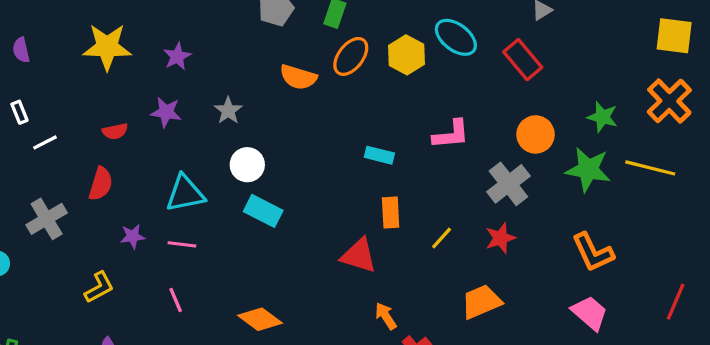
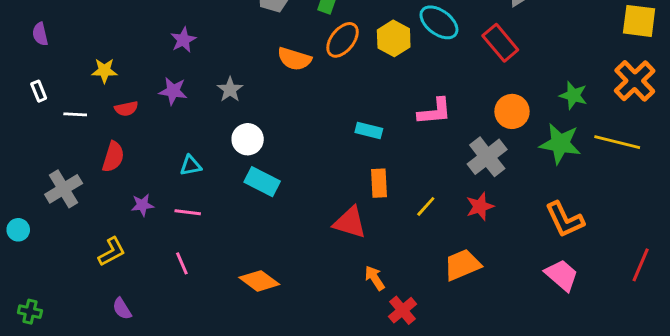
yellow star: (107, 47) -> (104, 71), moved, size x0.6
white line: (45, 142) -> (75, 114), moved, turned 30
cyan triangle: (185, 193) -> (191, 166), size x0.6

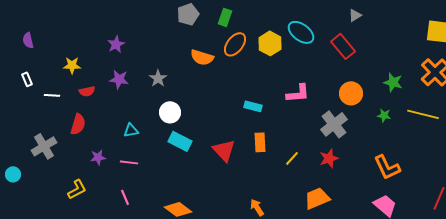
purple star: (183, 40) -> (116, 44), moved
green star: (560, 144) -> (384, 115), size x0.5
red triangle: (350, 223) -> (224, 150), moved, turned 30

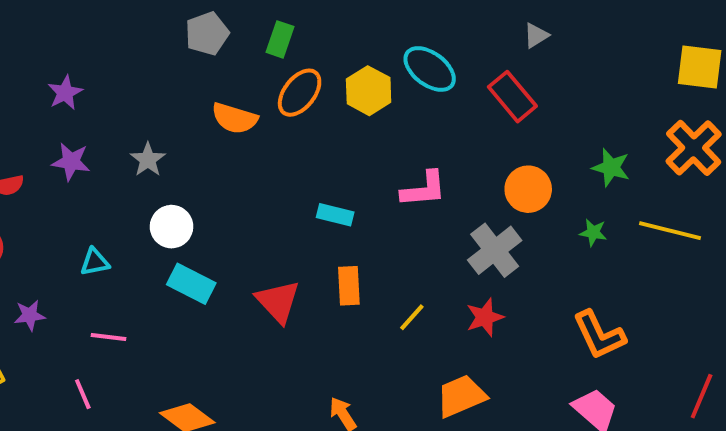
pink line: (129, 162) -> (108, 337), moved

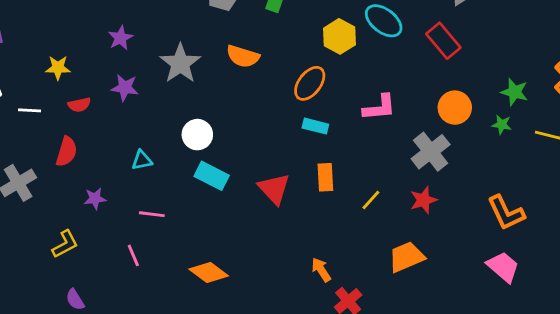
orange ellipse: (300, 93) -> (310, 83), moved
gray star: (148, 160) -> (180, 63), moved, size x1.6
green star: (593, 233) -> (502, 125), moved

